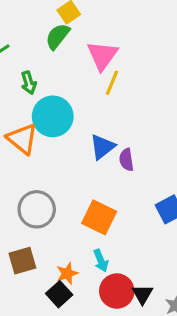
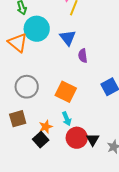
blue triangle: (102, 147) -> (68, 38), moved, turned -30

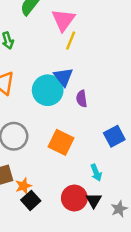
cyan circle: (37, 29) -> (48, 90), moved
cyan arrow: (67, 119) -> (96, 173), moved
orange star: (46, 127) -> (23, 186), moved

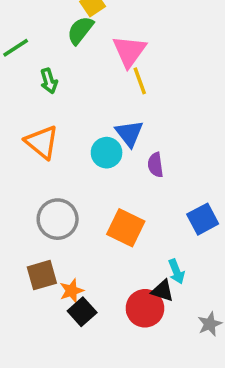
yellow line: (71, 41) -> (140, 81), turned -42
cyan circle: (48, 90) -> (107, 153), size x0.7
black triangle: (94, 200) -> (162, 291), moved, turned -42

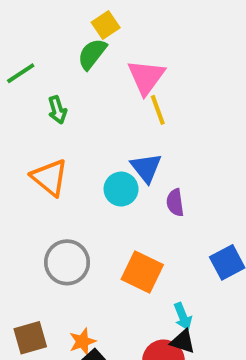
cyan arrow: (176, 272) -> (183, 316), moved
brown square: (42, 275) -> (30, 338), moved

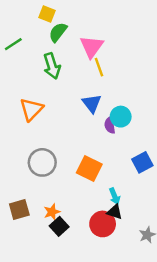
yellow square: (106, 25) -> (47, 14), moved, turned -35
green arrow: (57, 110) -> (52, 66), moved, size x1.5
orange triangle: (50, 177) -> (31, 109), turned 35
cyan circle: (121, 189) -> (121, 117), moved

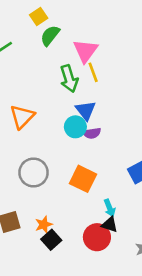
yellow square: (47, 14) -> (39, 16), turned 35
green arrow: (52, 66) -> (69, 79), moved
cyan circle: (121, 117) -> (75, 127), moved
purple semicircle: (110, 125) -> (92, 133), moved, turned -91

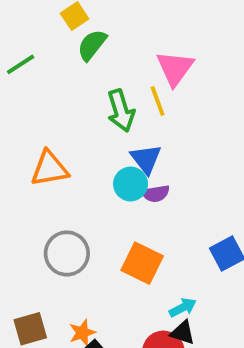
pink triangle: (86, 51) -> (175, 68), moved
orange triangle: (22, 117) -> (49, 169), turned 36
cyan arrow: (110, 208) -> (183, 308), turned -96

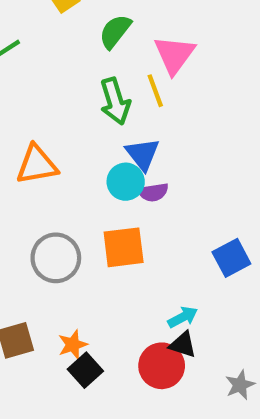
green semicircle: (92, 45) -> (115, 31), moved
orange square: (142, 263) -> (124, 247), moved, turned -33

